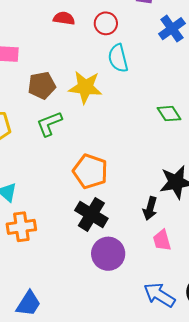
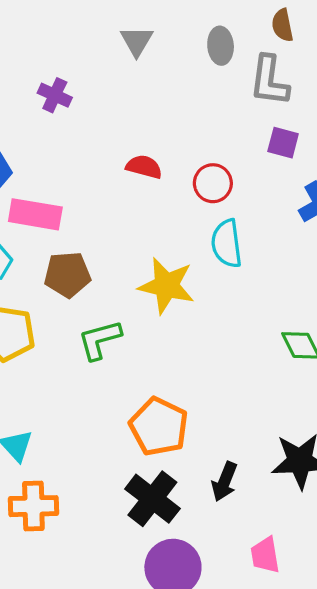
brown pentagon: (42, 85) -> (67, 274), moved
black arrow: (150, 208) -> (224, 482), moved

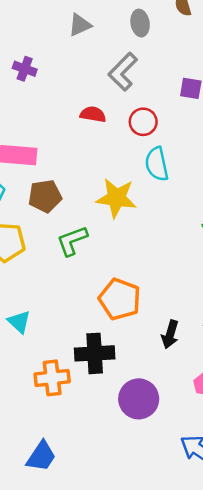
gray triangle: (137, 41) -> (80, 25), turned 40
gray L-shape: (269, 81) -> (123, 72), moved, turned 42
black cross: (152, 499) -> (95, 353), moved, turned -36
orange cross: (33, 506) -> (52, 378), moved

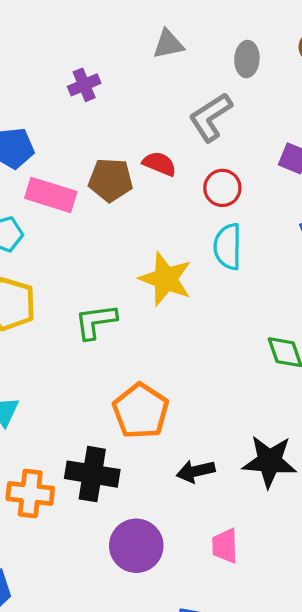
purple cross: (25, 69) -> (84, 85), turned 35
brown pentagon: (45, 196) -> (111, 180), moved
black arrow: (170, 334) -> (196, 471), turned 48

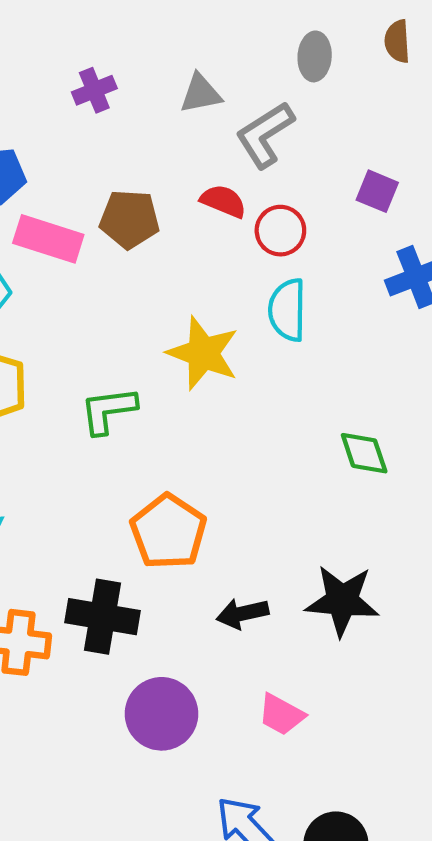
gray triangle: (168, 44) -> (201, 94), moved
red semicircle: (159, 164) -> (223, 201), moved
pink trapezoid: (225, 546) -> (281, 715), turned -60

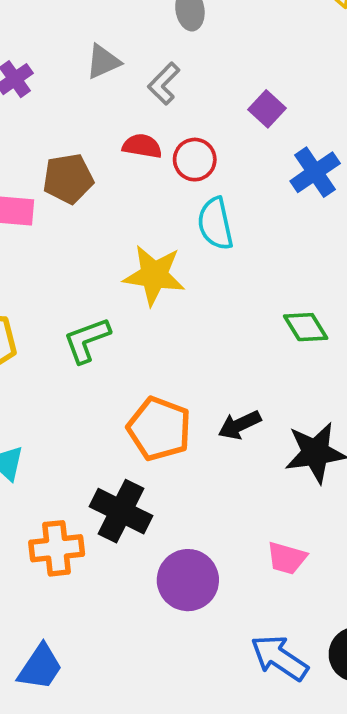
gray L-shape: (265, 135) -> (164, 84), size x0.7
purple square: (377, 191) -> (267, 109), turned 33
black arrow: (242, 613) -> (240, 425), moved
black cross: (103, 617) -> (121, 511), turned 30

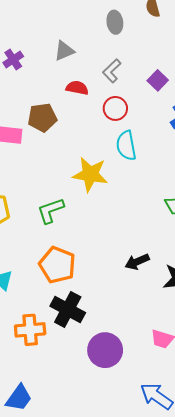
gray L-shape: (164, 84) -> (112, 71), moved
red semicircle: (142, 146) -> (77, 88), moved
orange pentagon: (159, 429) -> (57, 265), moved

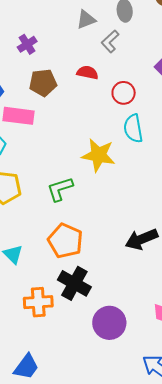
gray triangle: (64, 51) -> (86, 20), moved
gray L-shape: (112, 71) -> (110, 41), moved
brown pentagon: (42, 118) -> (43, 83), moved
black arrow: (137, 262) -> (141, 239), size x1.4

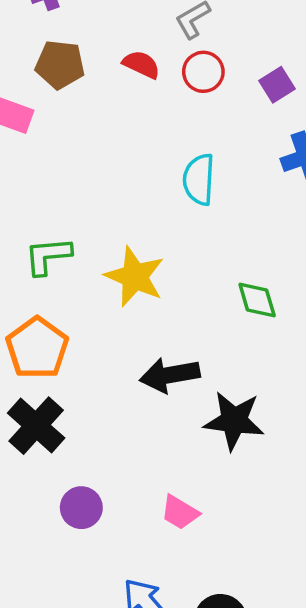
red circle: (124, 93) -> (203, 72), moved
yellow star: (98, 155) -> (135, 277), moved
purple circle: (109, 323) -> (81, 508), size x0.7

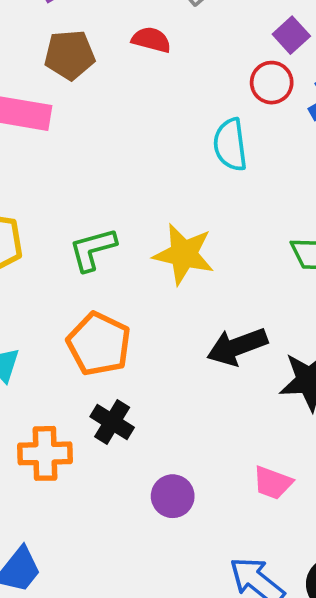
red circle: (203, 72) -> (272, 83), moved
black cross: (36, 426) -> (112, 422), size x0.7

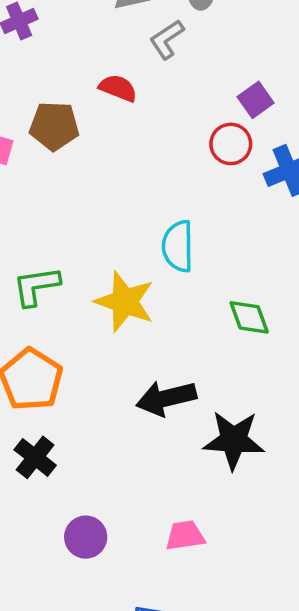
brown pentagon: (70, 55) -> (54, 126), moved
cyan semicircle: (230, 145) -> (178, 246), moved
pink trapezoid: (273, 483) -> (185, 536), turned 144

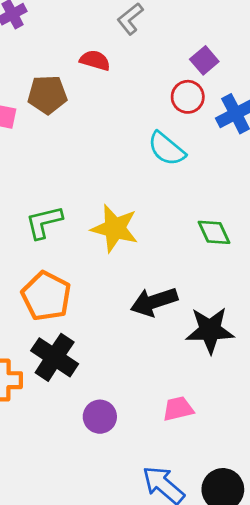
cyan semicircle: (178, 246) -> (166, 149), moved, turned -45
black cross: (35, 457) -> (55, 357), size x1.4

